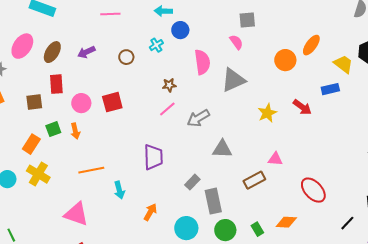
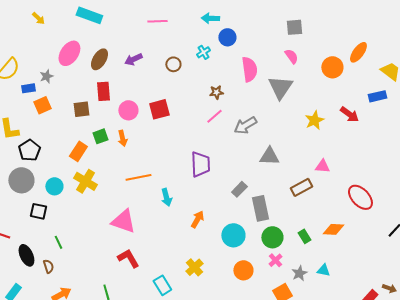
pink semicircle: (236, 42) -> (291, 56), moved
gray triangle: (233, 80) -> (280, 87), turned -32

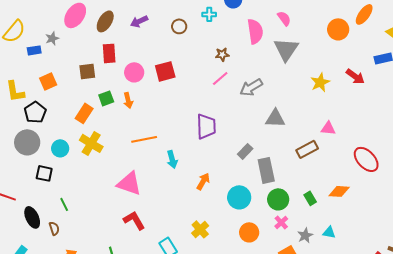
cyan cross: (203, 52) -> (209, 14), turned 32
pink semicircle: (291, 56) -> (284, 18), moved
orange square: (42, 105) -> (48, 81), moved

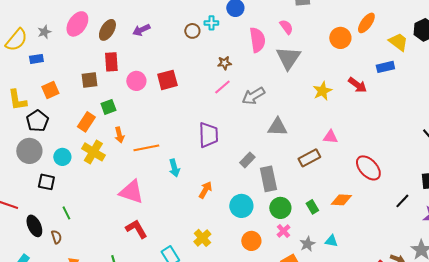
brown circle: (179, 26) -> (192, 31), moved
gray star: (52, 38) -> (44, 32), moved
orange arrow: (128, 100) -> (119, 135), moved

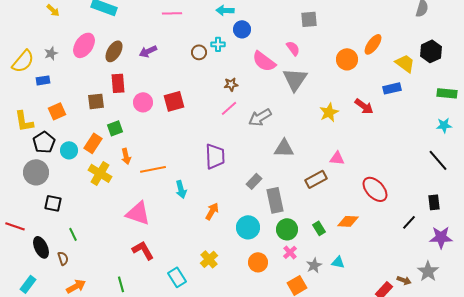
pink semicircle: (257, 40) -> (264, 61), turned 135
cyan circle: (62, 157) -> (69, 150), moved

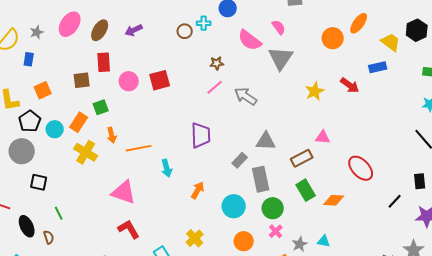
blue rectangle: (43, 80) -> (29, 59), turned -72
gray arrow: (260, 117) -> (246, 96), turned 65
gray triangle: (284, 148) -> (266, 141), moved
green rectangle: (319, 228) -> (306, 190), moved, size x1.5

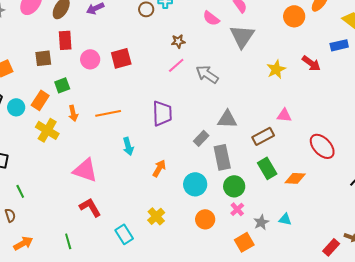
pink semicircle: (250, 40) -> (211, 18), size x0.7
orange line: (139, 148) -> (108, 113), moved

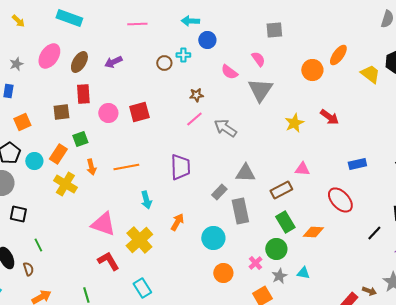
blue rectangle: (339, 45) -> (357, 164), moved
green circle: (234, 186) -> (276, 249), moved
yellow cross: (156, 216) -> (139, 240), moved, size x1.5

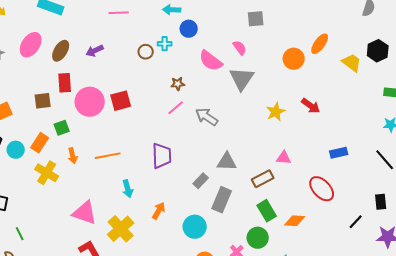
pink semicircle: (229, 72) -> (211, 61), size x1.4
pink circle: (108, 113) -> (90, 102), size x1.5
gray rectangle: (240, 211) -> (222, 200), turned 35

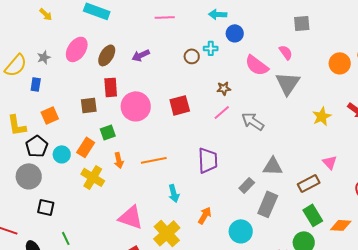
red square: (121, 101) -> (180, 105), moved
pink triangle: (284, 158) -> (330, 162), turned 42

